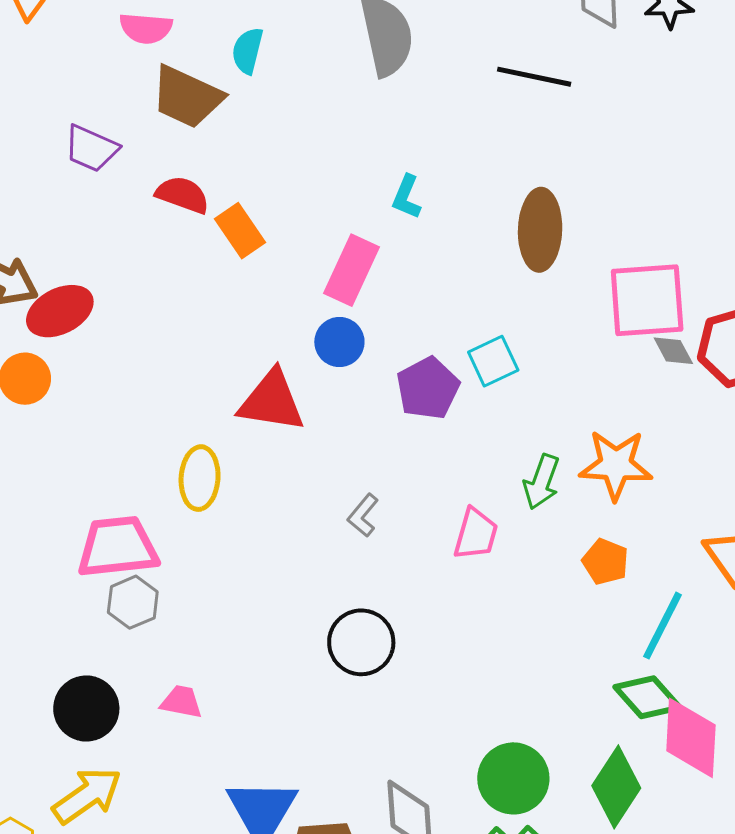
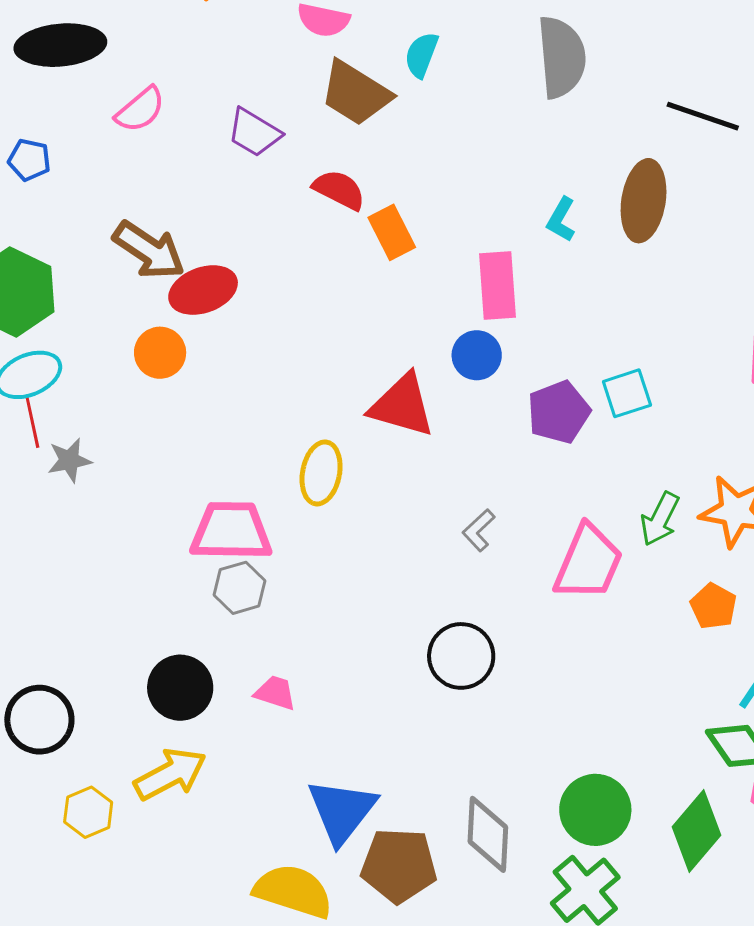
brown ellipse: (540, 230) -> (644, 201), moved
pink rectangle: (351, 270) -> (497, 285), turned -36
pink trapezoid: (476, 534) -> (588, 563), size x1.5

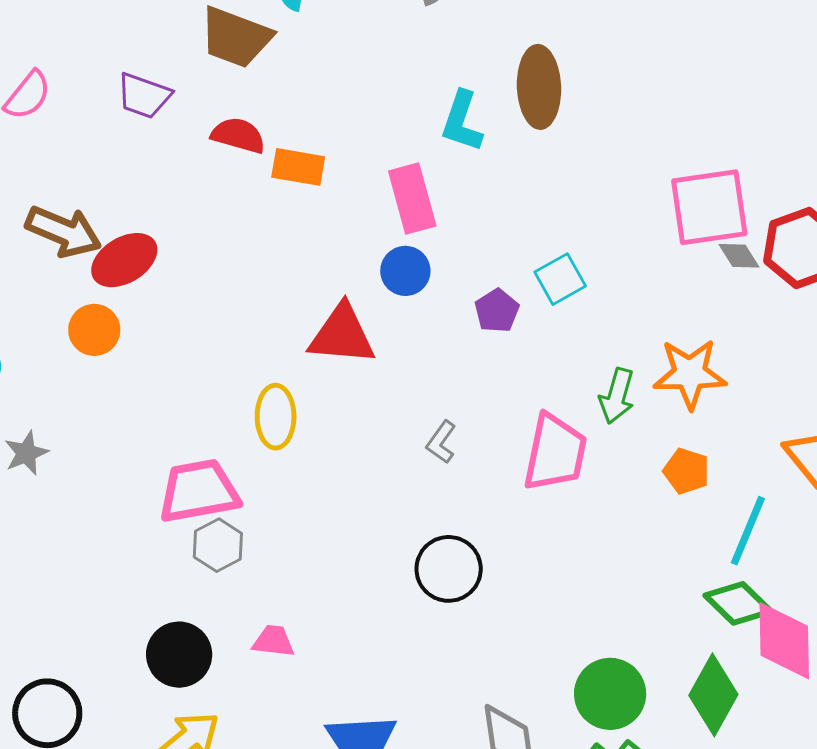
cyan L-shape: (561, 220) -> (462, 121), size x1.4
orange rectangle: (392, 232) -> (298, 167), turned -42
purple pentagon: (559, 412) -> (497, 311), size x0.7

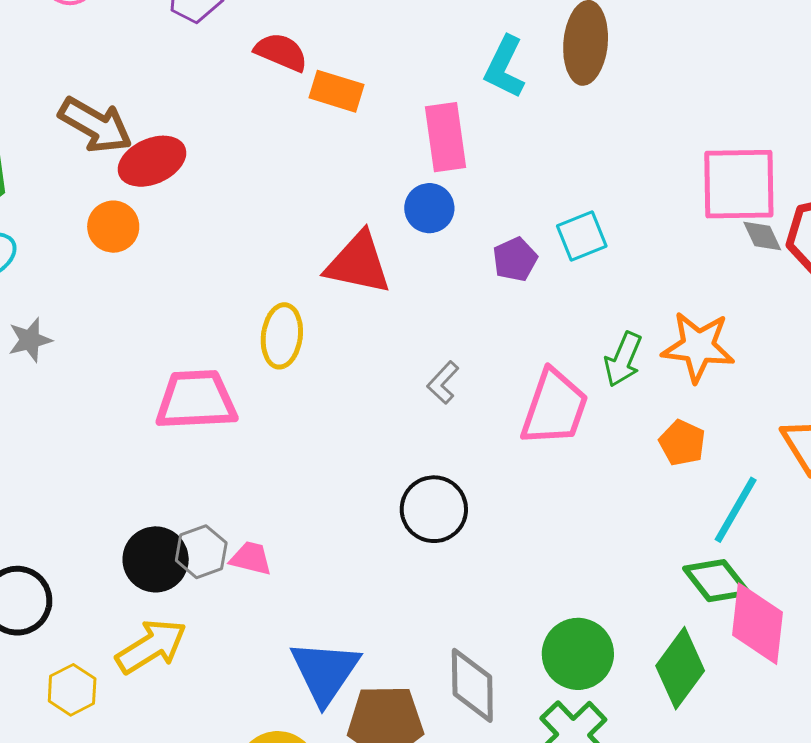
gray hexagon: (218, 545) -> (201, 552), moved

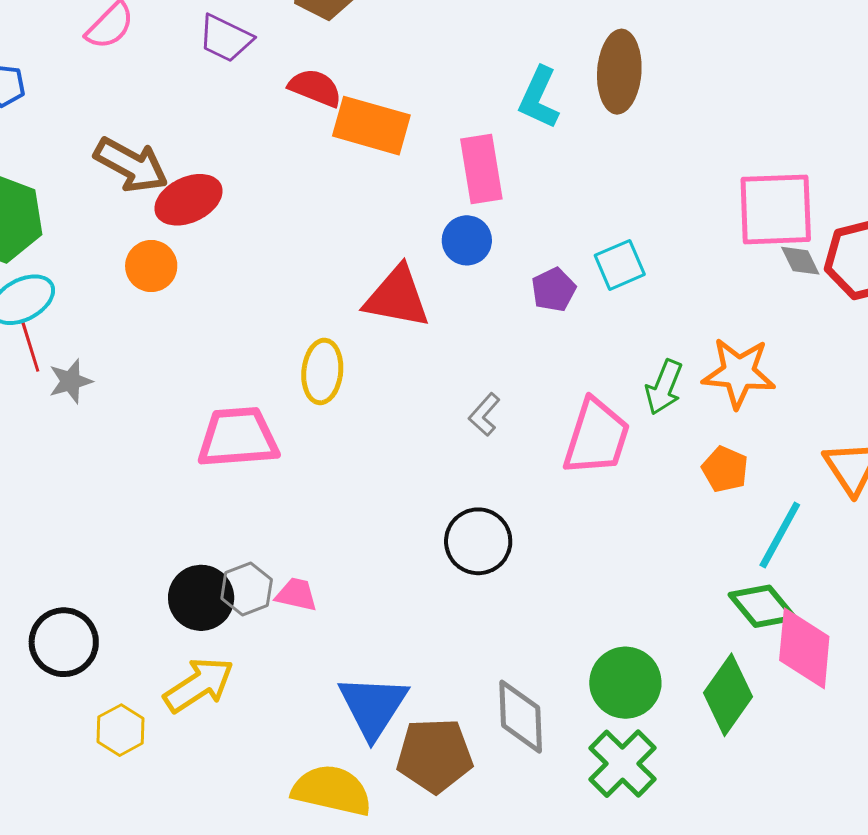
orange rectangle: (336, 91) -> (371, 126), size x1.4

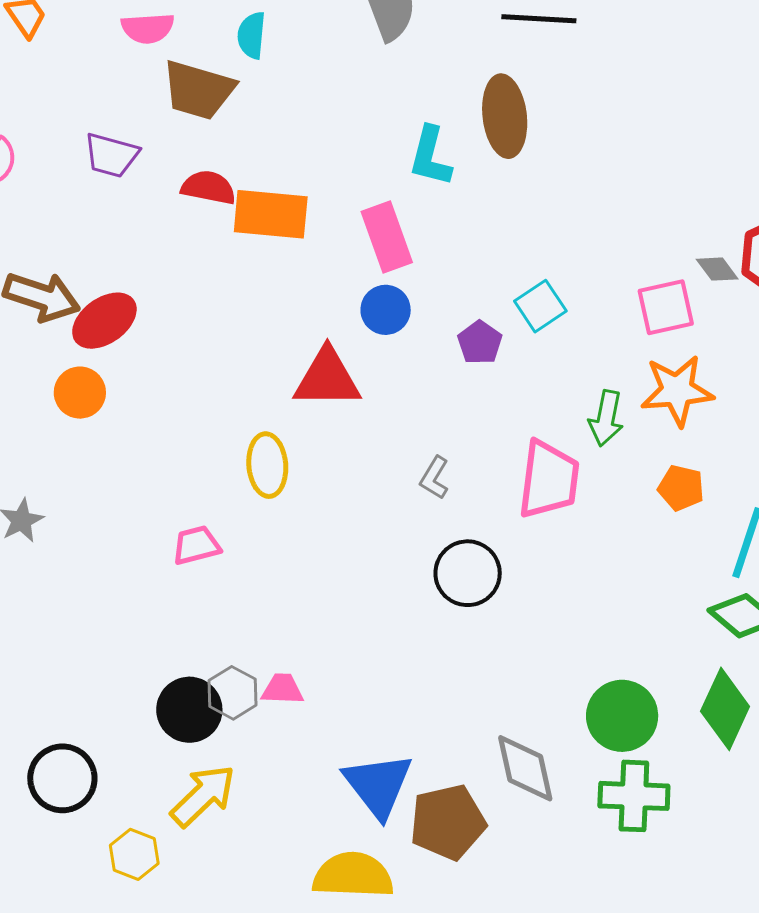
pink square: (776, 209) -> (666, 307), moved, size x0.7
pink trapezoid: (238, 437) -> (196, 545), size x0.6
black circle: (478, 541) -> (468, 573), moved
green cross: (622, 764) -> (634, 796), turned -32

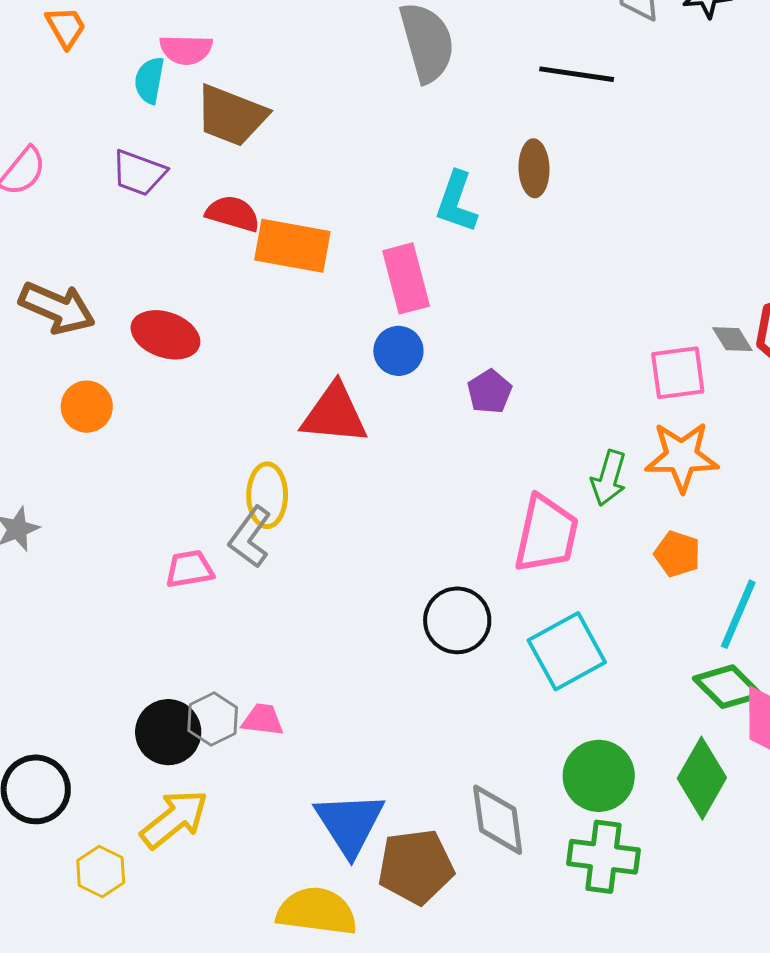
cyan semicircle: (252, 35) -> (149, 80), moved
brown ellipse: (505, 116) -> (534, 168), size x0.7
cyan square: (540, 306) -> (567, 651), moved, size x1.5
red ellipse: (104, 321) -> (165, 335), moved, turned 50
gray L-shape: (434, 478) -> (250, 537), moved, size x1.4

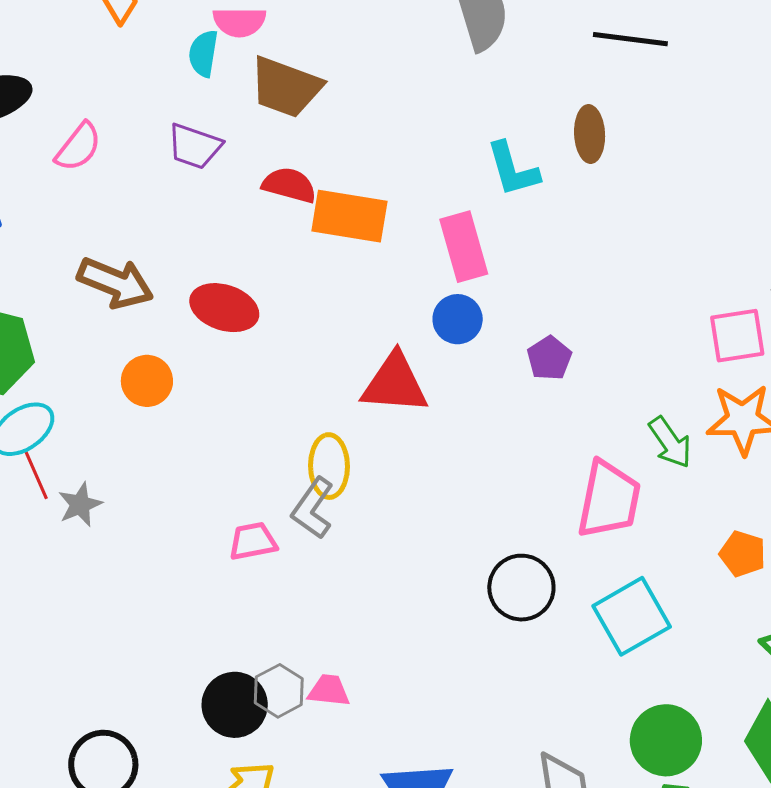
cyan L-shape: (457, 202) -> (513, 169), turned -34
green arrow: (609, 478) -> (670, 442), turned -50
orange pentagon: (677, 554) -> (743, 554), moved

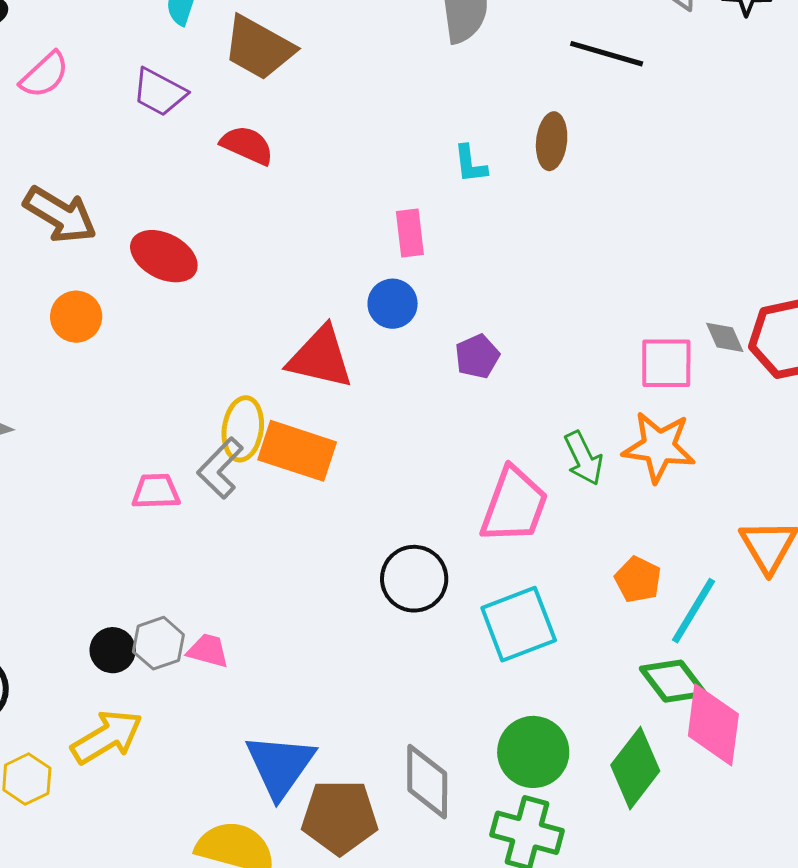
cyan L-shape: (513, 169) -> (470, 164), size x0.7
orange rectangle: (349, 216) -> (297, 451), moved
pink rectangle: (464, 247) -> (410, 233), size x0.7
black circle: (235, 705) -> (113, 650), size x0.7

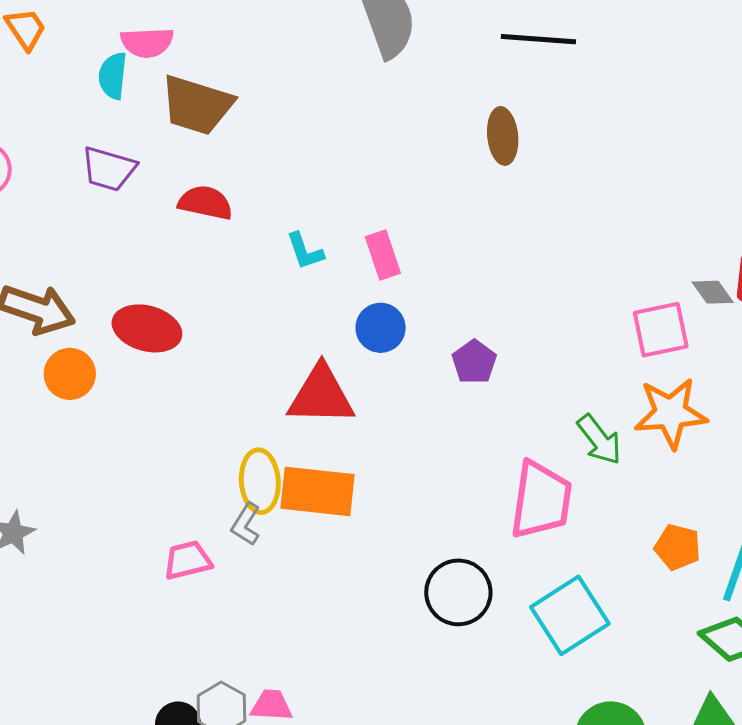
cyan L-shape: (470, 164) -> (305, 251), moved
orange circle: (76, 317) -> (70, 374), moved
gray L-shape: (220, 468) -> (246, 524), size x0.7

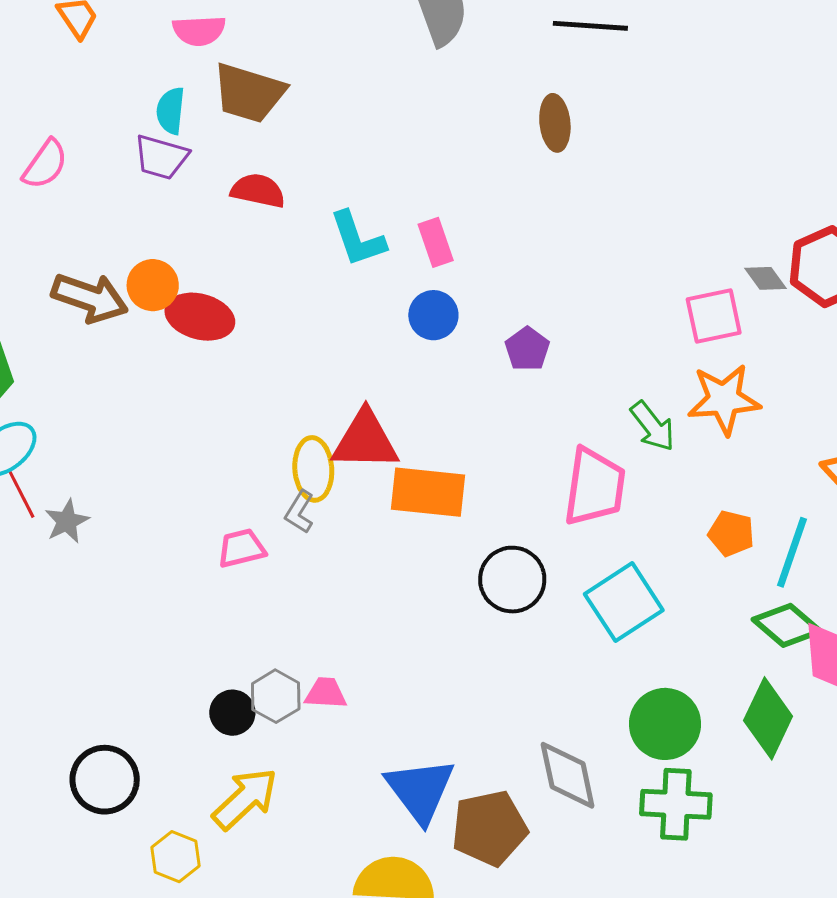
cyan semicircle: (113, 76) -> (171, 111), moved
cyan L-shape: (305, 251) -> (358, 239), size x1.5
orange circle: (70, 374) -> (153, 285), moved
red triangle: (321, 395) -> (365, 440), moved
orange rectangle: (317, 491) -> (428, 492), moved

